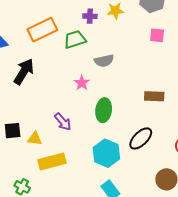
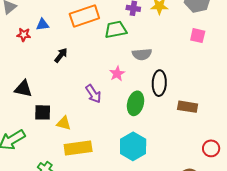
black arrow: (24, 72) -> (61, 55), size x0.6
brown rectangle: (154, 96) -> (188, 107), moved
purple arrow: (63, 122) -> (93, 94), moved
black ellipse: (141, 138) -> (159, 83), moved, turned -50

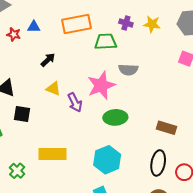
pink star: (117, 74) -> (101, 85), size x1.8
black ellipse: (159, 83) -> (158, 163), moved
green ellipse: (136, 103) -> (115, 117), turned 65
yellow triangle: (64, 123) -> (53, 89), moved

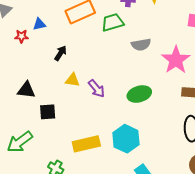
pink star: (101, 85) -> (176, 60), moved
cyan hexagon: (107, 160) -> (126, 139), moved

